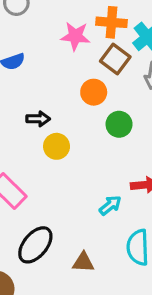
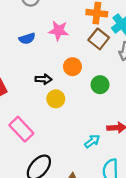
pink star: (75, 36) -> (59, 31), moved
orange circle: (94, 92) -> (72, 67), moved

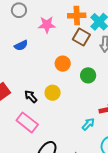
pink star: (59, 31) -> (47, 25), moved
black arrow: (43, 79) -> (31, 96), moved, turned -128

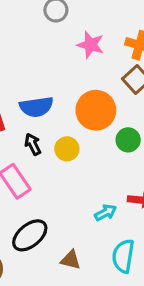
blue semicircle: (21, 45) -> (36, 107), moved, size x1.5
orange circle: (63, 64) -> (96, 110), size x1.6

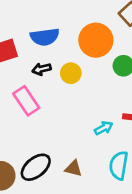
black arrow: (33, 144) -> (42, 69), turned -78
black ellipse: (30, 235) -> (36, 167), moved

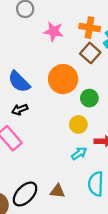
blue semicircle: (45, 37) -> (19, 82), turned 60
yellow circle: (71, 73) -> (78, 124), moved

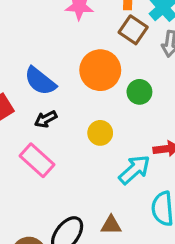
yellow circle: (78, 124) -> (100, 133), moved
cyan arrow: (79, 153) -> (134, 170), size x1.5

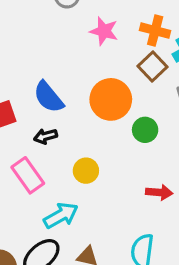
yellow circle: (100, 133) -> (86, 171), moved
cyan arrow: (134, 170) -> (61, 215), moved

